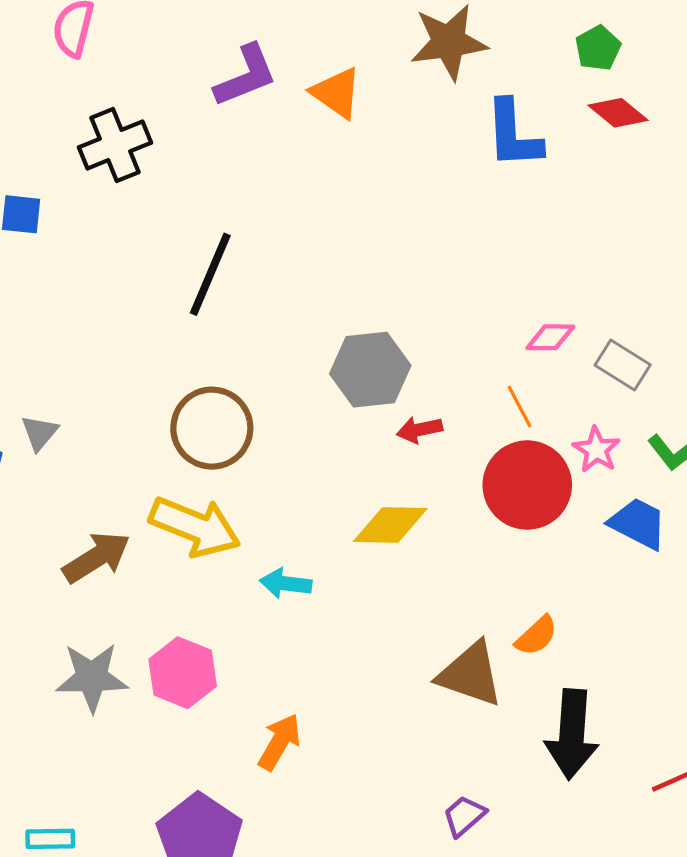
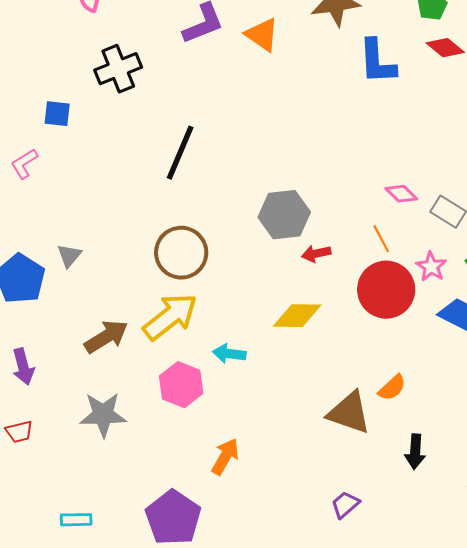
pink diamond: (550, 337) -> (401, 194), turned 44
yellow arrow: (195, 527) -> (170, 317), turned -60
pink hexagon: (183, 673) -> (181, 385), moved
black arrow: (572, 734) -> (415, 452), size x0.6

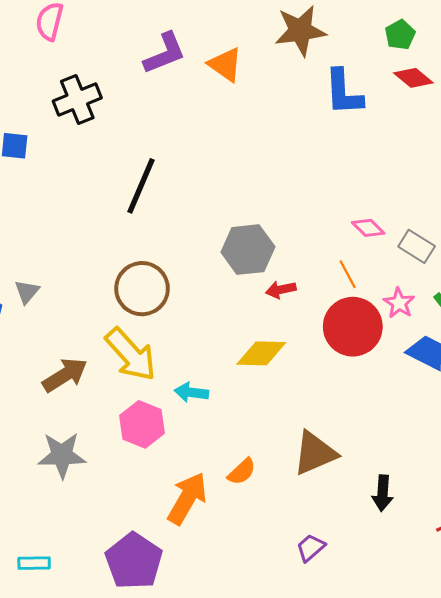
yellow arrow: (170, 317) -> (131, 354), turned 86
orange semicircle: (392, 388) -> (242, 472), moved
brown triangle: (349, 413) -> (315, 453), turned -42
orange arrow: (225, 457) -> (187, 498), size x1.4

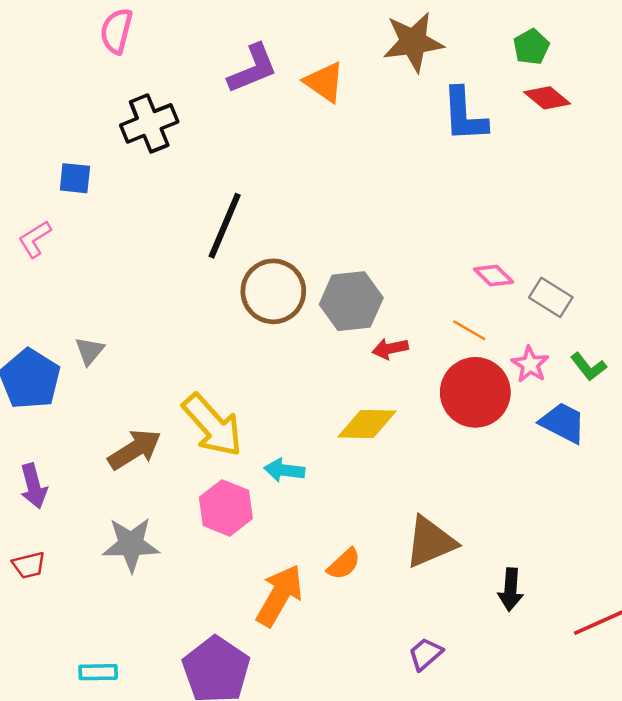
orange line: (348, 274) -> (469, 330), turned -32
brown circle: (142, 289) -> (273, 291), moved

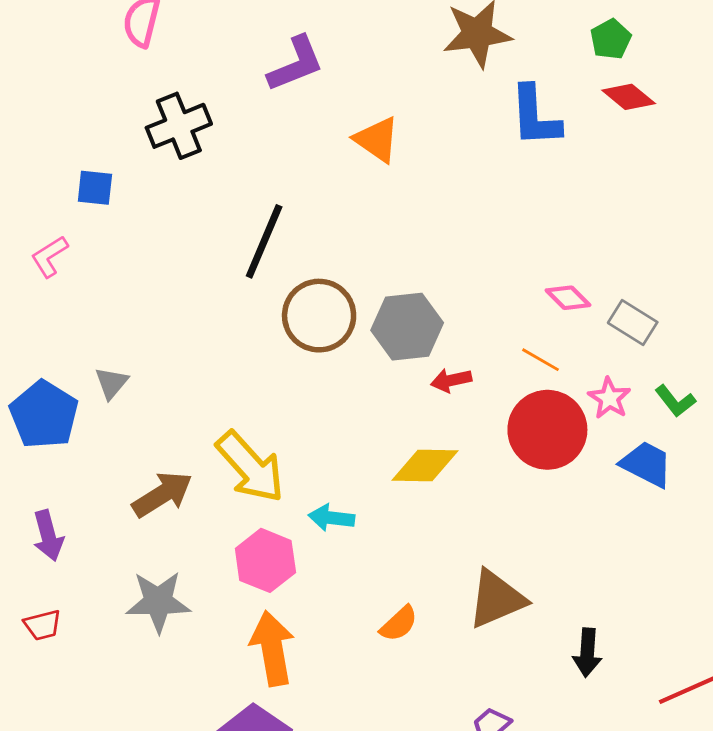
orange triangle: (324, 82) -> (377, 140), moved
orange arrow: (279, 596) -> (272, 648), moved, turned -40

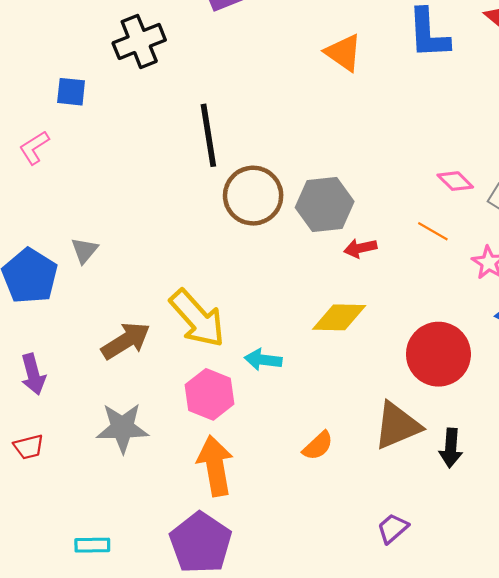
orange triangle: (377, 140) -> (344, 53), moved
black line: (264, 241) -> (208, 135), turned -32
red circle: (547, 430) -> (438, 354), moved
black arrow: (587, 653) -> (451, 448), moved

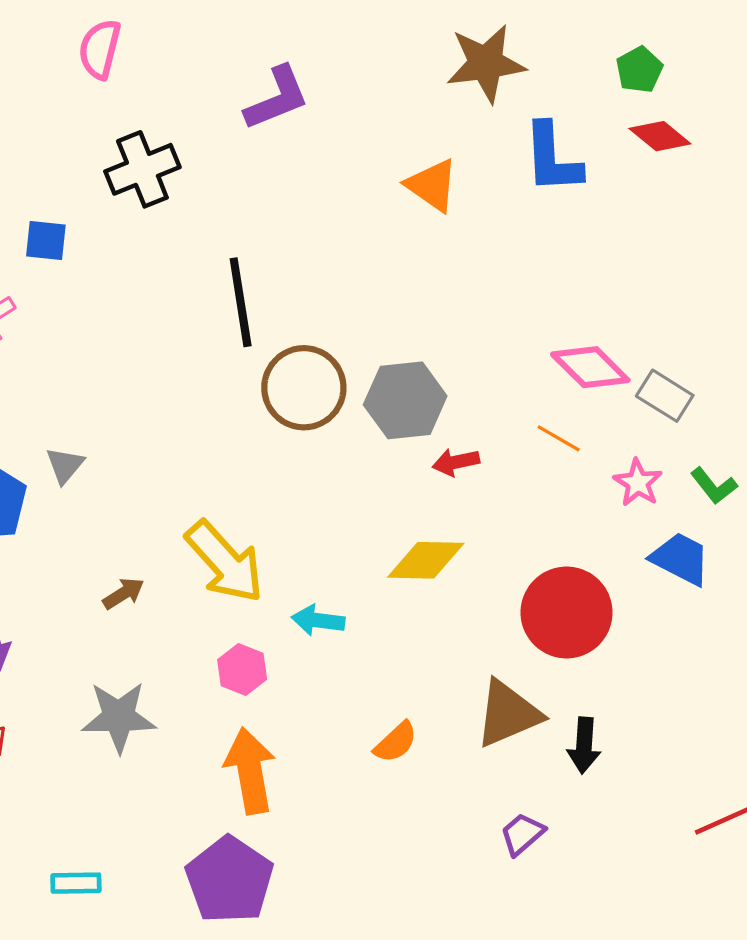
pink diamond: (455, 181) -> (590, 367), size x1.5
brown arrow: (126, 341) -> (123, 593), size x0.6
pink hexagon: (210, 394) -> (242, 669), size x0.7
purple trapezoid: (393, 528) -> (522, 834), moved

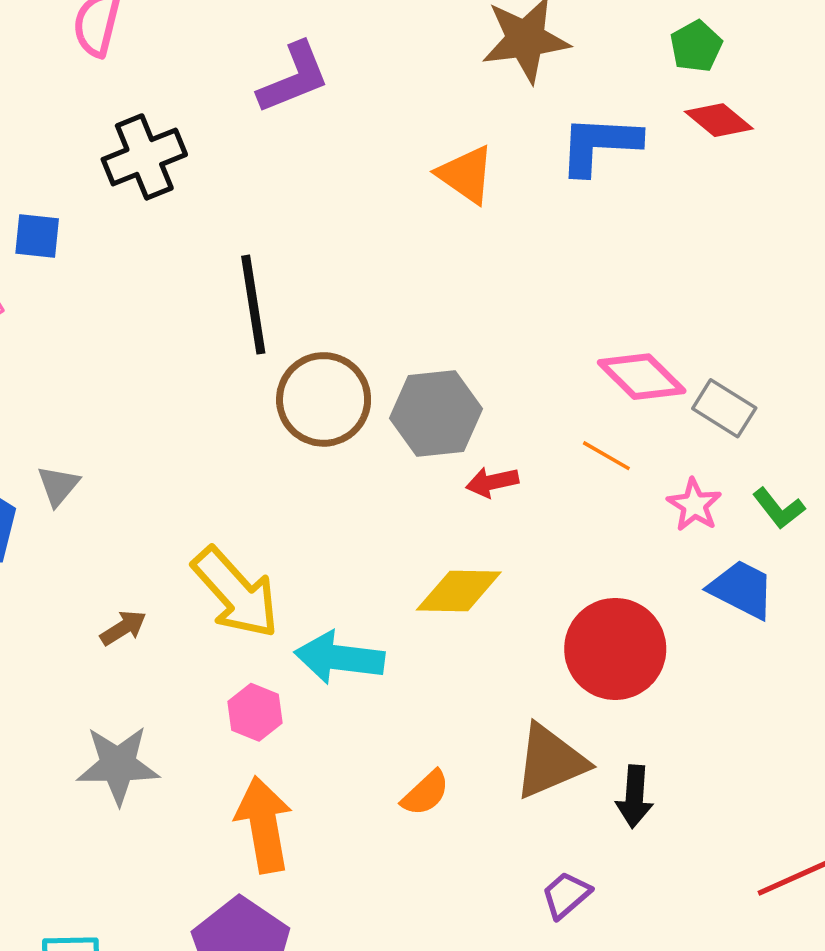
blue L-shape: (552, 158) -> (599, 145), turned 96
cyan arrow: (318, 620) -> (339, 658), size x1.5

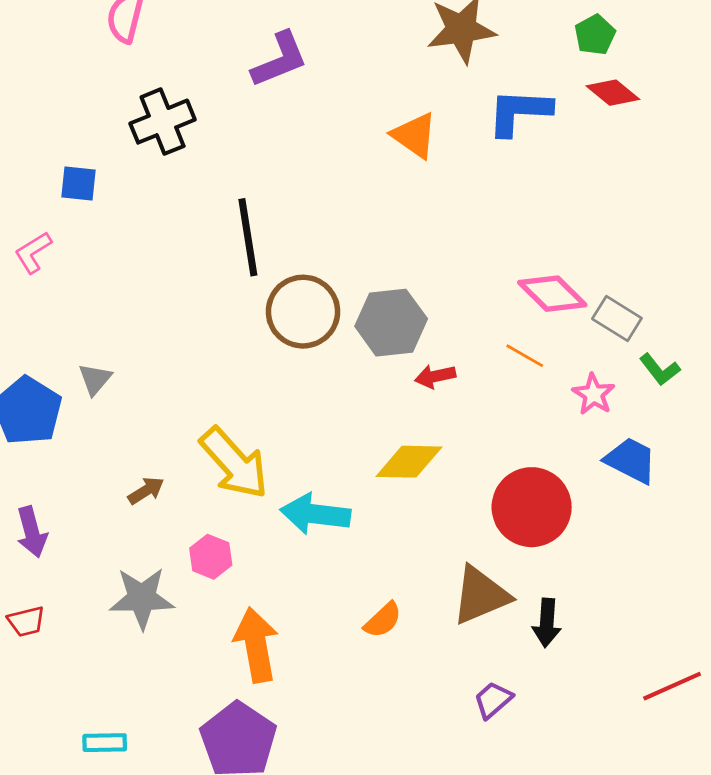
green L-shape: (779, 508) -> (660, 369), moved
pink hexagon: (255, 712) -> (211, 557), moved

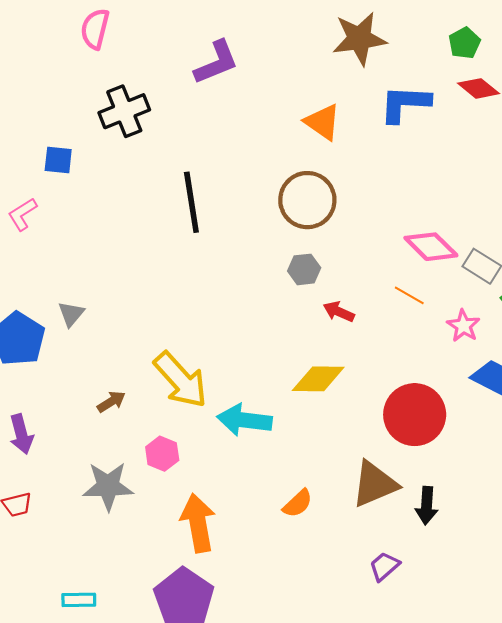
brown circle: (303, 312) -> (307, 200), moved
gray hexagon: (391, 323) -> (304, 269), size x0.6
red arrow: (435, 376) -> (339, 312), turned 36

